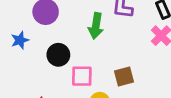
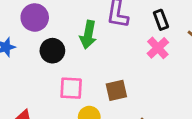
black circle: (58, 55) -> (52, 51), moved

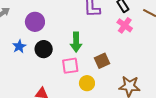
green arrow: (88, 35) -> (76, 42), moved
black circle: (52, 51) -> (44, 49), moved

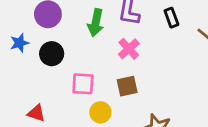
pink cross: (125, 25) -> (129, 49), moved
green arrow: (76, 42) -> (96, 23), moved

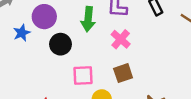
blue star: (19, 43) -> (22, 33), moved
black circle: (52, 54) -> (61, 44), moved

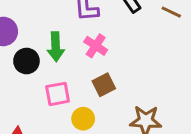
green arrow: (88, 19) -> (56, 47), moved

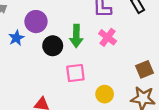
brown square: (104, 85) -> (144, 69), moved
yellow circle: (83, 119) -> (105, 94), moved

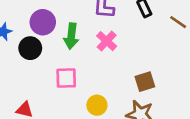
purple circle: (36, 22) -> (43, 22), moved
black circle: (53, 46) -> (30, 48), moved

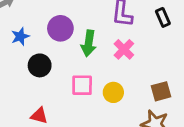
black circle: (30, 48) -> (40, 65), moved
yellow circle: (97, 105) -> (113, 92), moved

